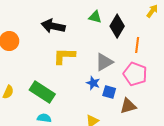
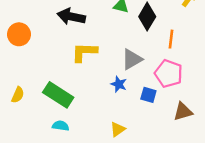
blue square: (109, 92) -> (148, 95), moved
brown triangle: (128, 106) -> (183, 112), moved

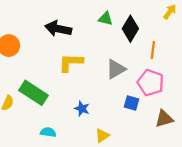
blue star: (119, 84) -> (82, 109), moved
green rectangle: (58, 95) -> (34, 93), moved

